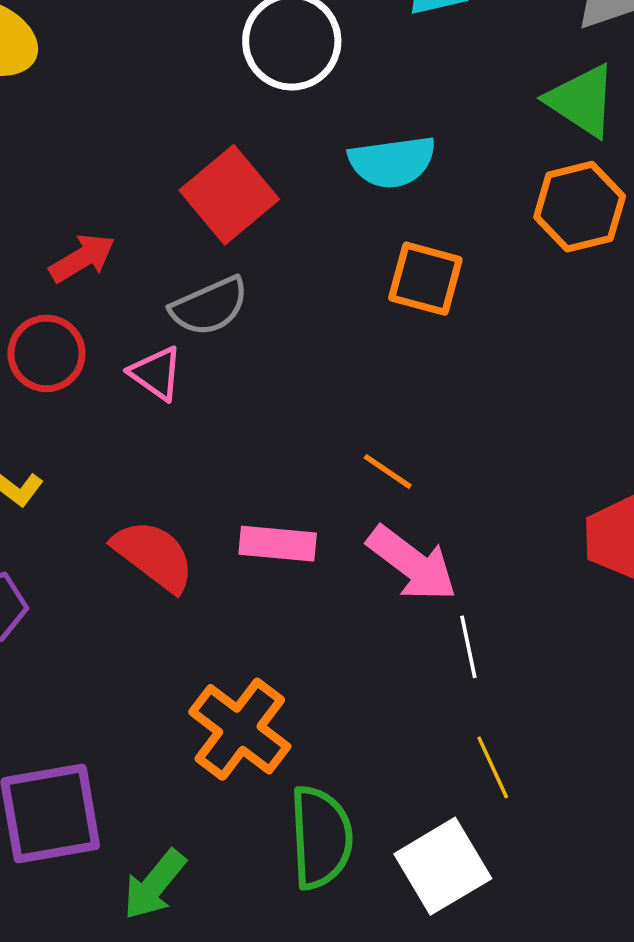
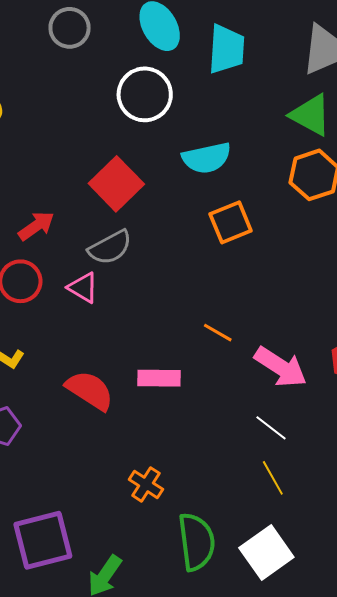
orange square: (425, 279) -> (231, 222), turned -33
pink arrow: (412, 564) -> (281, 367), moved
white line: (468, 647) -> (271, 428), turned -36
orange cross: (240, 729) -> (146, 484), size x0.6
yellow line: (493, 767) -> (273, 478), moved

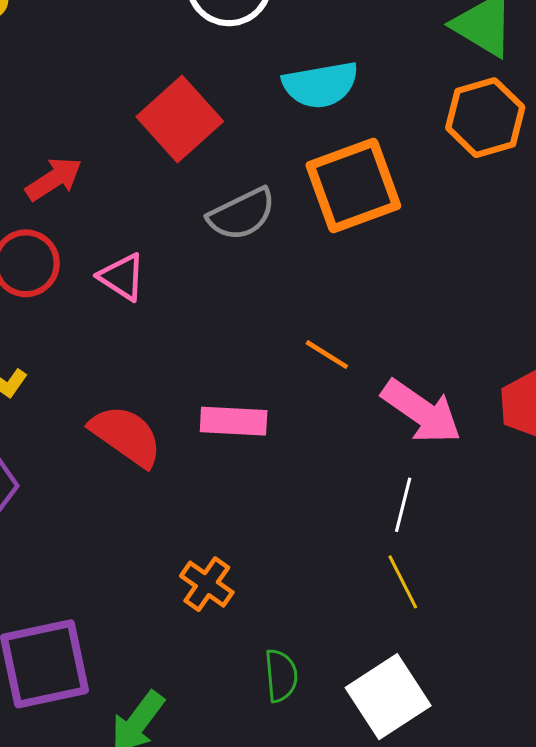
orange square: (231, 222) -> (353, 185), size x1.4
gray semicircle: (110, 247) -> (242, 214), moved
white line: (271, 428) -> (403, 505), turned 64
green semicircle: (196, 542) -> (281, 676), size x0.6

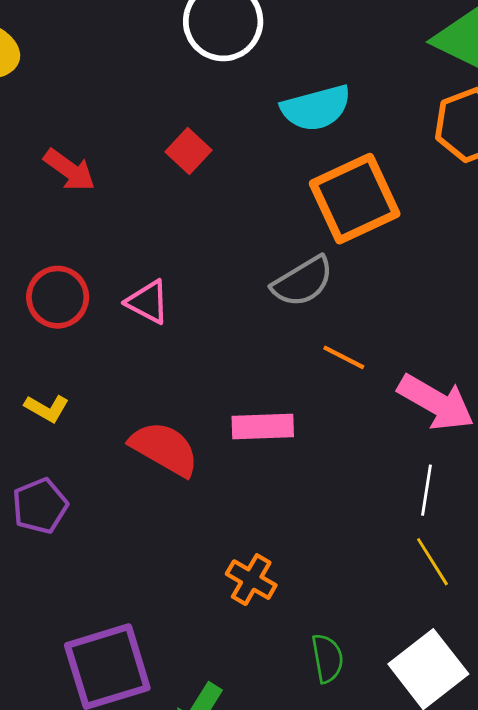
red square: (180, 119) -> (188, 151), size x0.6
red arrow: (54, 179) -> (69, 170), moved, turned 74
gray semicircle: (242, 214) -> (303, 281), moved

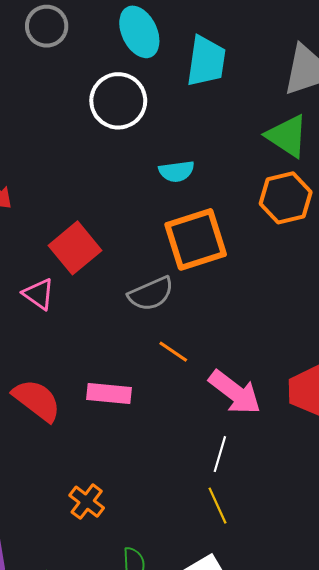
cyan semicircle: (316, 108) -> (177, 171), size x0.7
red square: (188, 151) -> (75, 248), moved, size x1.6

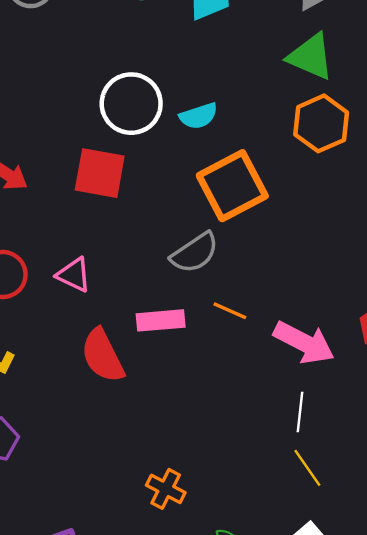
white circle: (118, 101) -> (131, 104), moved
red square: (75, 248) -> (100, 173), moved, turned -30
pink rectangle: (109, 393) -> (161, 320), moved
red semicircle: (37, 400) -> (103, 356), moved, turned -144

